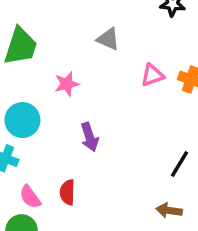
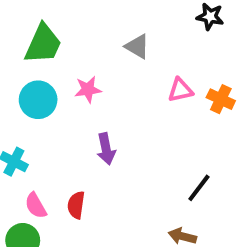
cyan circle: (22, 120) -> (38, 100), moved

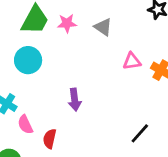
pink star: (88, 89) -> (67, 23), moved
pink semicircle: (36, 206) -> (25, 125), moved

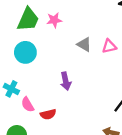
gray triangle: (103, 27) -> (84, 44), moved
red semicircle: (50, 139) -> (48, 114), turned -112

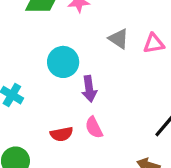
cyan circle: (25, 52) -> (63, 62), moved
pink semicircle: (28, 105) -> (94, 127), moved

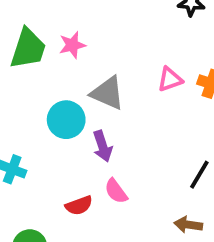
gray triangle: (119, 39) -> (107, 93), moved, size x1.4

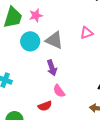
cyan circle: (66, 120) -> (30, 41), moved
red semicircle: (79, 205) -> (45, 106), moved

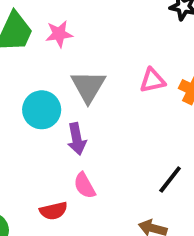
gray triangle: (54, 40) -> (88, 86), turned 30
cyan circle: (30, 41) -> (42, 110), moved

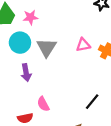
cyan circle: (42, 110) -> (20, 43), moved
purple arrow: (77, 139) -> (26, 73), moved

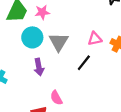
black line: (92, 102) -> (84, 63), moved

